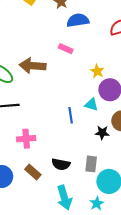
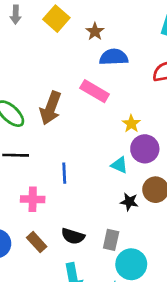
pink rectangle: (66, 49) -> (95, 91), size x1.5
brown arrow: (33, 66) -> (51, 108), turned -80
blue line: (71, 115) -> (64, 173), moved

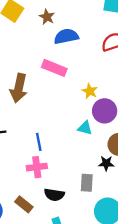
pink cross: (33, 199) -> (37, 167), moved
black star: (129, 202) -> (106, 163), moved
gray rectangle: (111, 240) -> (87, 183), moved

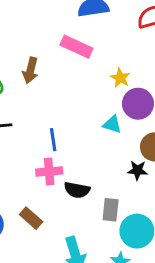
brown arrow: (19, 88) -> (30, 70), size x0.7
gray rectangle: (87, 183) -> (111, 210), moved
black semicircle: (54, 195) -> (77, 190), moved

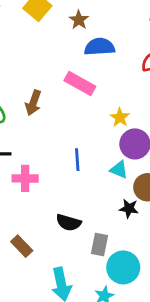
cyan triangle: (112, 124) -> (119, 170), moved
blue line: (53, 140) -> (77, 160), moved
pink cross: (49, 172) -> (25, 178), moved

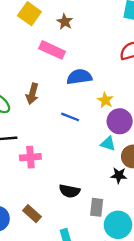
blue semicircle: (100, 47) -> (79, 77), moved
pink rectangle: (80, 84) -> (52, 50), moved
blue line: (77, 160) -> (70, 117), moved, turned -60

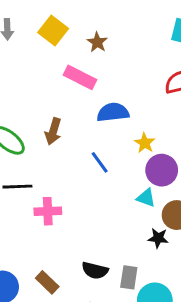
blue line: (70, 117) -> (100, 162), turned 30
black semicircle: (69, 191) -> (95, 270), moved

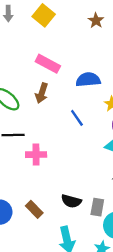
brown star: (97, 42) -> (96, 21), moved
pink rectangle: (80, 77) -> (48, 64), moved

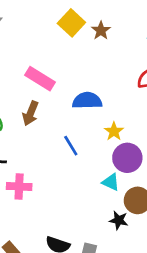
yellow square: (44, 15) -> (71, 23), moved

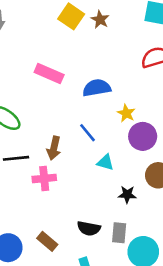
brown arrow: (30, 113) -> (54, 148), moved
cyan triangle: (111, 182) -> (105, 162), moved
black star: (119, 220) -> (127, 195), moved

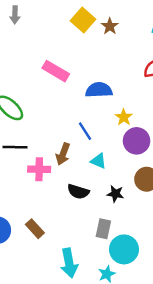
brown arrow: (54, 148) -> (63, 154), moved
black semicircle: (89, 228) -> (78, 192), moved

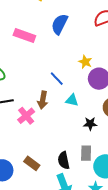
blue semicircle: (99, 90) -> (60, 24), moved, turned -50
pink cross: (39, 169) -> (26, 116), turned -30
black semicircle: (78, 192) -> (64, 160), moved, turned 72

